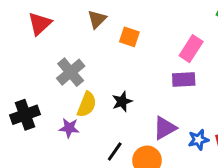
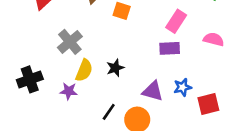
purple triangle: (165, 128) -> (153, 91), turned 45
blue star: (198, 140) -> (183, 87), moved

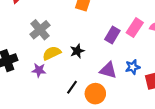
pink rectangle: (176, 21) -> (135, 28), moved
purple rectangle: (170, 48) -> (112, 35), moved, turned -56
yellow semicircle: (84, 70) -> (52, 53), turned -138

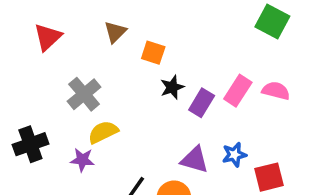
black star: (77, 51) -> (172, 87), moved

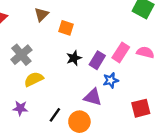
black star: (172, 87) -> (74, 58), moved
blue star: (234, 155) -> (111, 80), moved
purple star: (82, 160) -> (20, 108), moved

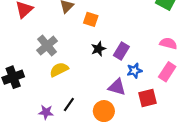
pink rectangle: (121, 52) -> (167, 72), moved
purple star: (20, 108) -> (46, 112), moved
red square: (141, 108) -> (148, 98), moved
black line: (55, 115) -> (69, 105), moved

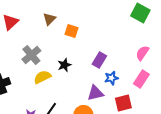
pink semicircle: (168, 43) -> (142, 53), turned -70
black star: (98, 49) -> (64, 65), moved
purple triangle: (117, 87) -> (95, 93), turned -30

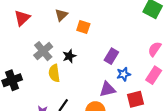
black star: (64, 65) -> (69, 56), moved
yellow semicircle: (42, 77) -> (54, 73), turned -72

